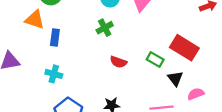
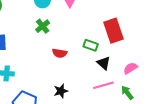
red rectangle: (184, 48) -> (114, 31), turned 50
black triangle: (175, 79) -> (104, 63), moved

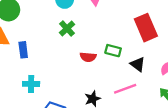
green rectangle: (91, 45) -> (113, 51), moved
pink line: (103, 85) -> (125, 89), moved

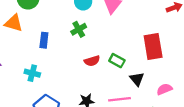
blue rectangle: (23, 50) -> (44, 40), moved
red semicircle: (88, 57) -> (92, 61), turned -35

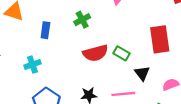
red semicircle: (92, 61) -> (95, 53), size x1.5
cyan cross: (32, 73) -> (32, 64), turned -35

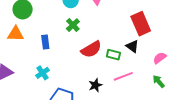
green rectangle: (122, 53) -> (113, 55), moved
black triangle: (142, 73) -> (132, 46), moved

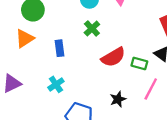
orange triangle: (16, 34) -> (25, 39), turned -36
pink line: (123, 76) -> (151, 89), turned -42

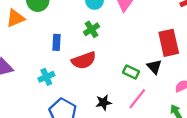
orange triangle: (25, 39) -> (15, 18), moved
red semicircle: (113, 57) -> (84, 60), moved

